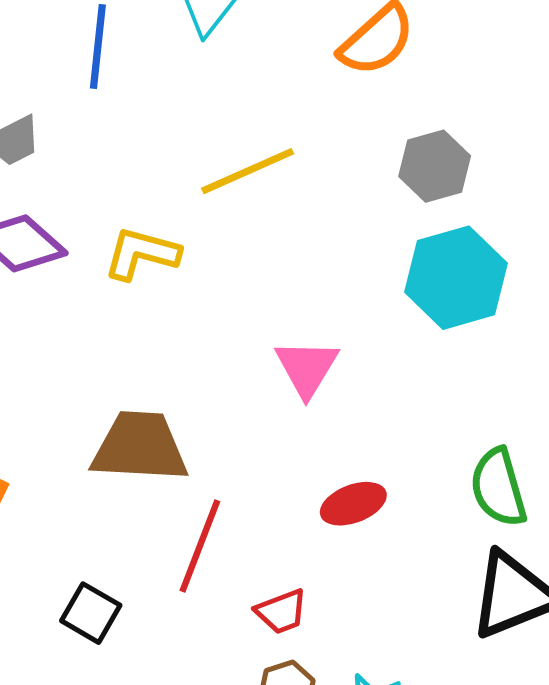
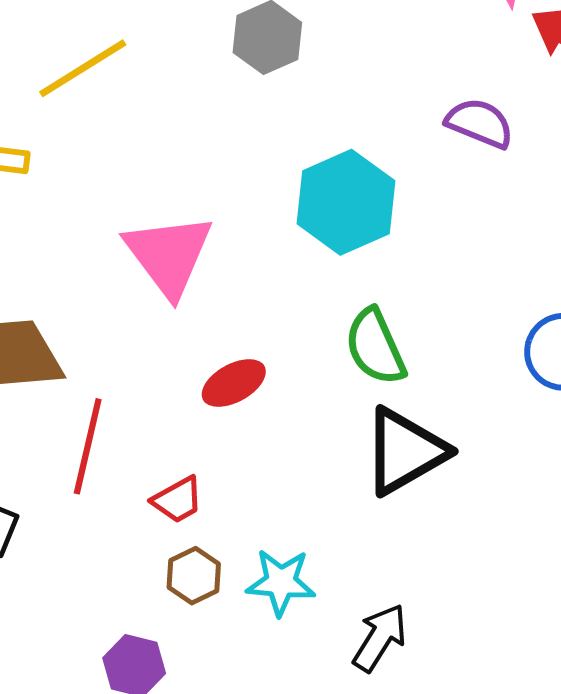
cyan hexagon: (456, 278) -> (346, 202), moved
pink triangle: (307, 368) -> (169, 255), size x1.4

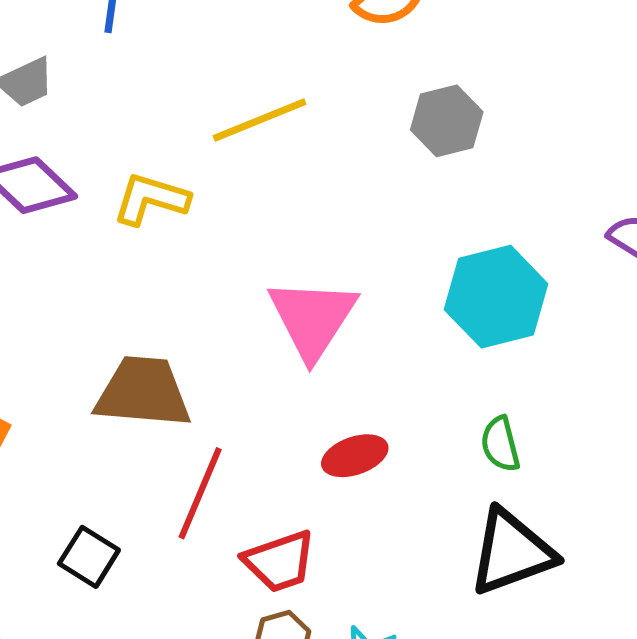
green semicircle: (375, 347) -> (500, 444), size x0.7
red trapezoid: (178, 500) -> (280, 561), size x1.4

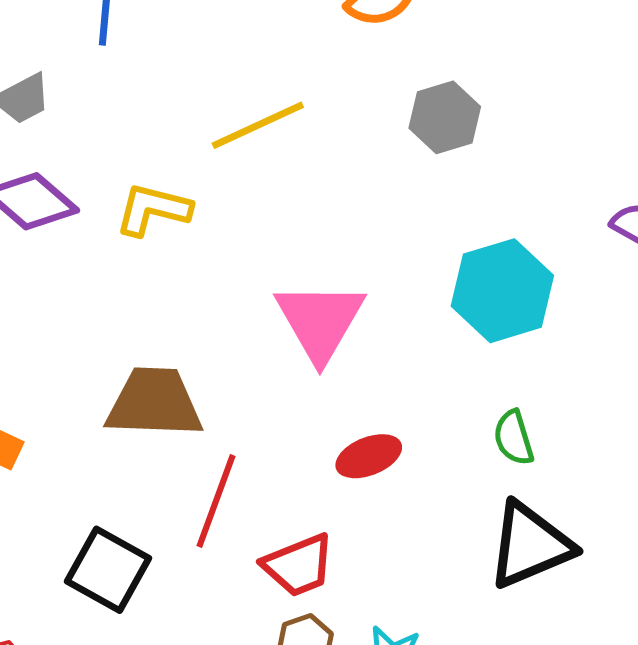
black square: (89, 557) -> (108, 570), size x1.4

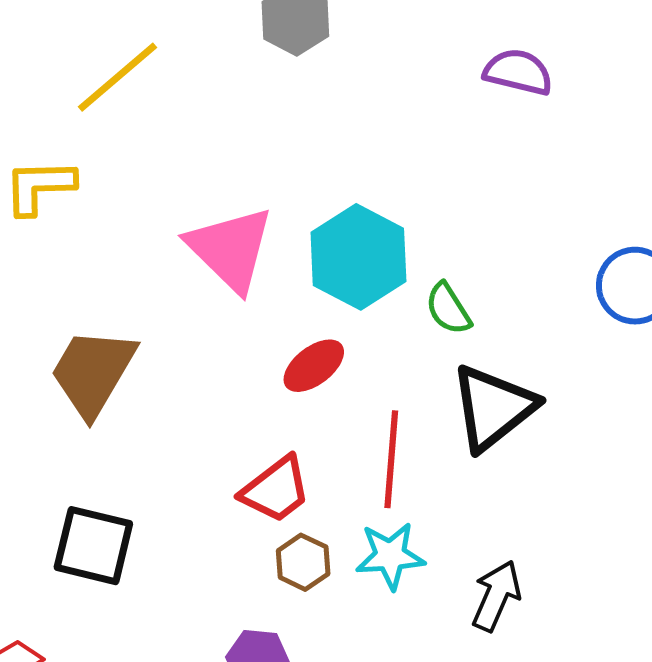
cyan hexagon: (502, 291) -> (358, 257), moved
brown trapezoid: (154, 403) -> (93, 372), turned -46
red line: (216, 501) -> (391, 459), moved

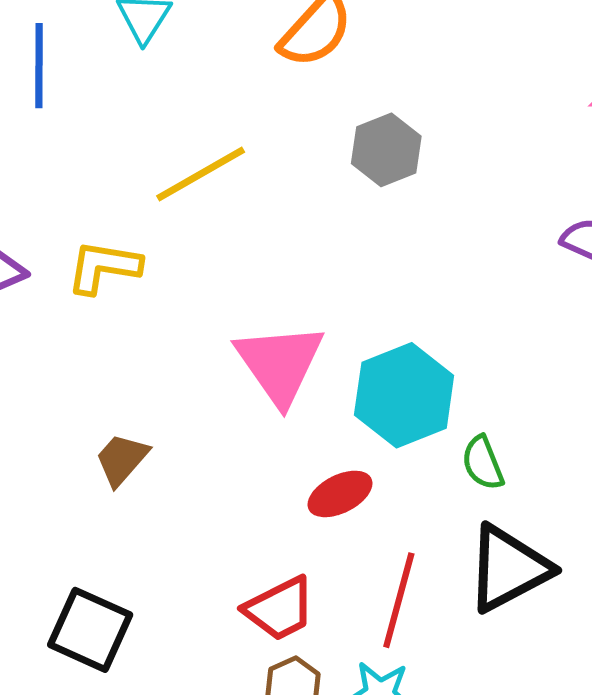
brown trapezoid: (93, 372) -> (122, 459), size x0.6

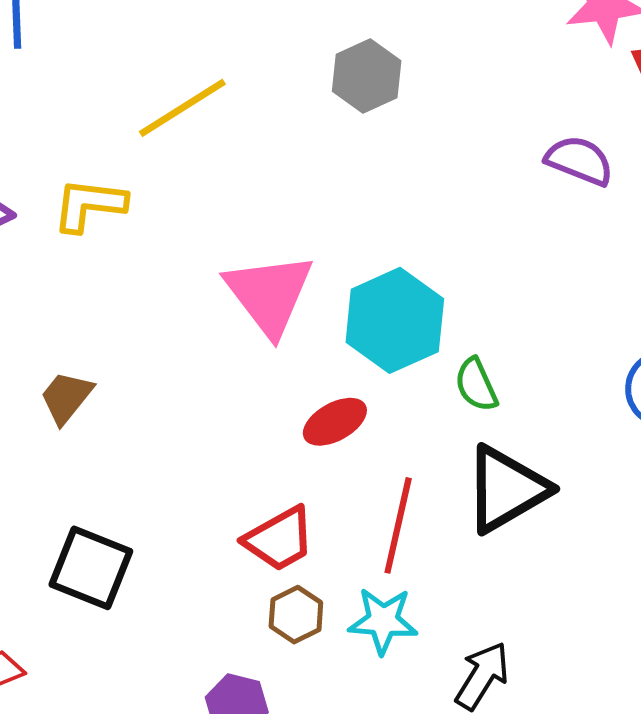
brown trapezoid: (122, 459) -> (66, 397), moved

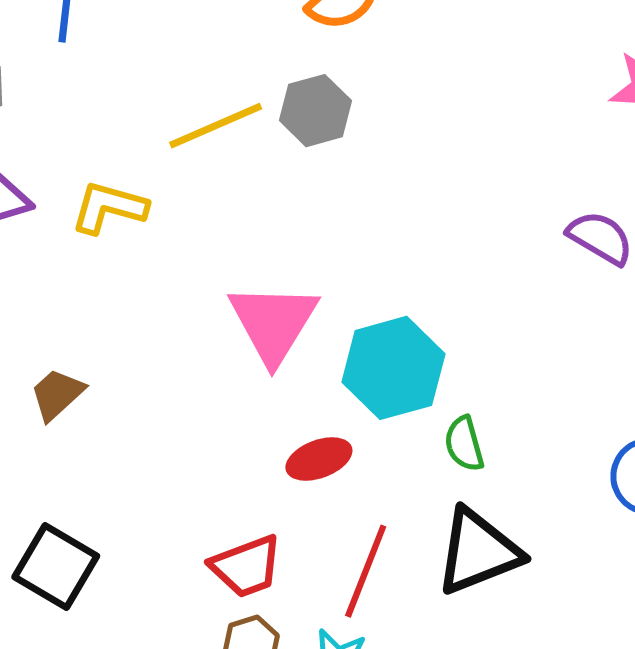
gray hexagon: (367, 76) -> (315, 111), moved

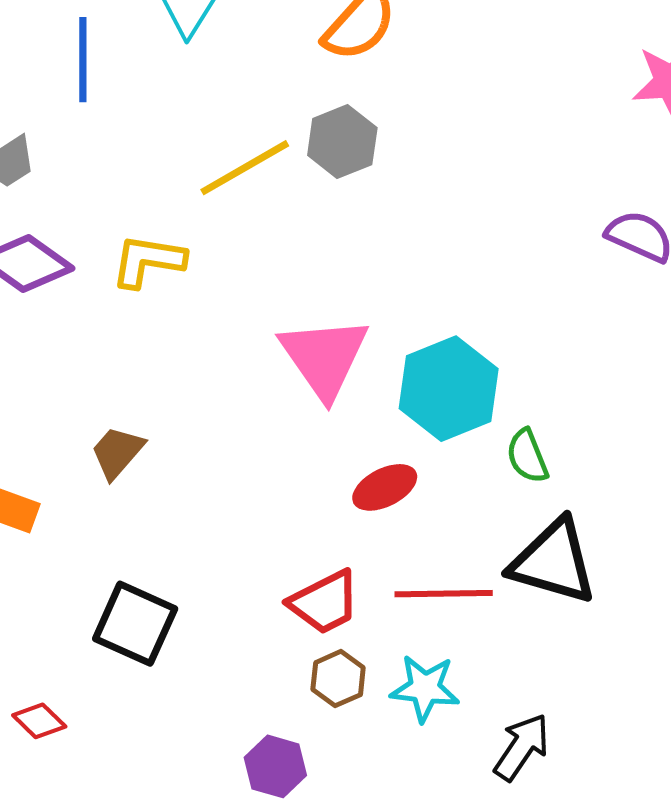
black triangle: (478, 552) -> (553, 562), turned 44
red line: (366, 571) -> (444, 594), turned 74

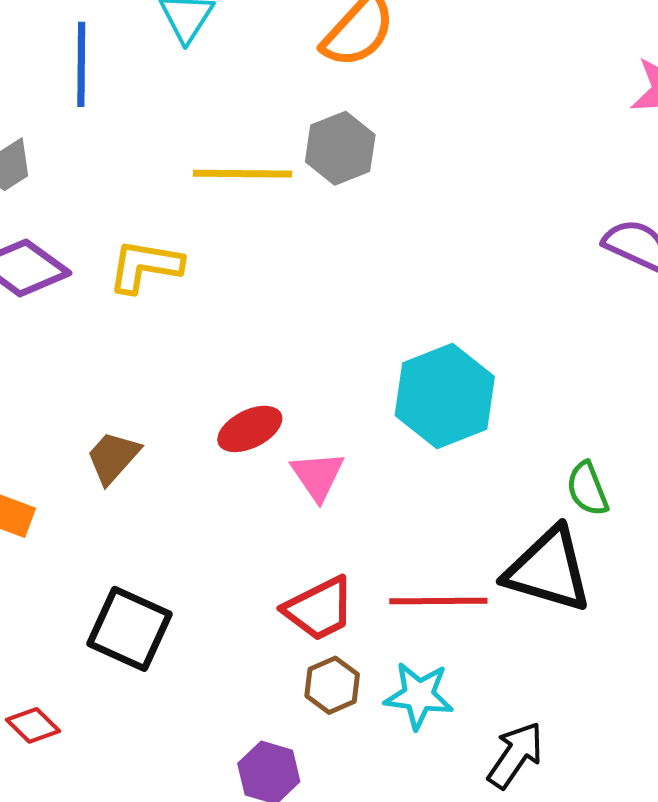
yellow line: (245, 168) -> (243, 174), turned 30
pink triangle: (324, 357) -> (318, 476), moved, size x0.6
green semicircle: (527, 456) -> (587, 489), moved
red ellipse: (385, 487) -> (250, 429), moved

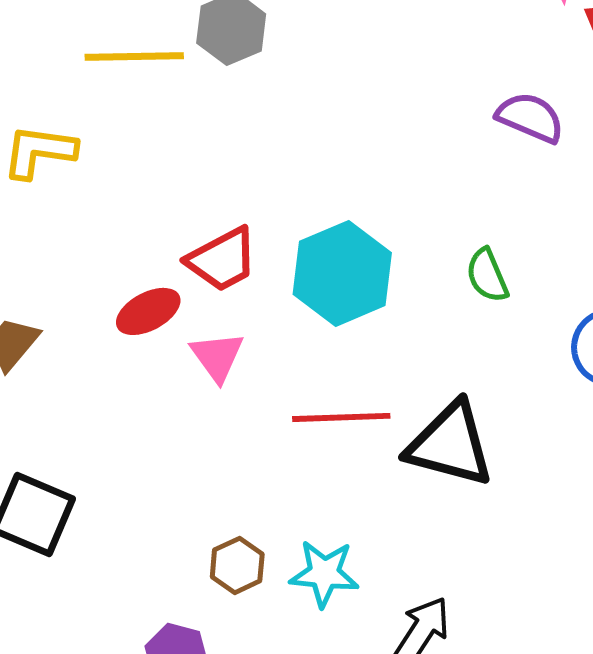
green semicircle: (587, 489) -> (487, 275), moved
red line: (438, 601) -> (341, 417), moved
red trapezoid: (319, 609) -> (222, 259), moved

